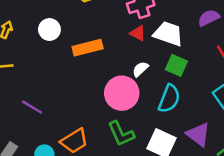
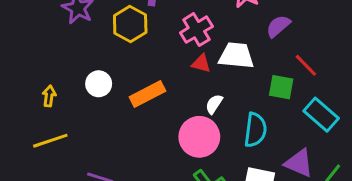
green square: (176, 65) -> (281, 87), moved

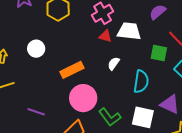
orange rectangle: (147, 94) -> (72, 70), moved
pink circle: (199, 137) -> (83, 98), moved

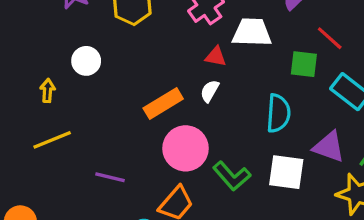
red triangle: (105, 36) -> (216, 57), moved
white circle: (36, 49) -> (86, 61), moved
white semicircle: (114, 64) -> (210, 91), moved

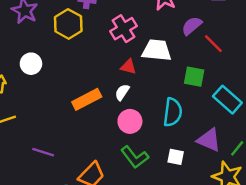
red line: (330, 38) -> (213, 44), moved
pink circle: (186, 148) -> (130, 121), moved, size x0.7
white square: (286, 172) -> (176, 157), size x0.6

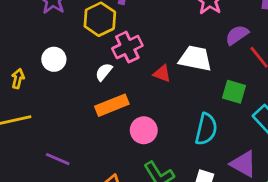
pink cross: (123, 29) -> (127, 47), moved
white semicircle: (122, 92) -> (104, 72), moved
pink circle: (130, 121) -> (144, 130), moved

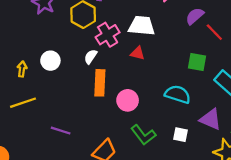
white trapezoid: (195, 58) -> (142, 26), moved
white circle: (54, 59) -> (50, 61), moved
orange rectangle: (112, 105) -> (100, 83), turned -60
cyan semicircle: (206, 129) -> (178, 94), turned -80

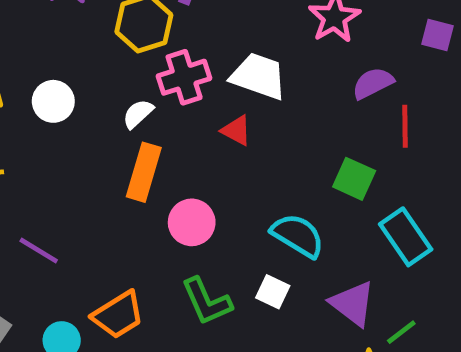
red line: (214, 32) -> (405, 126), turned 30
white square: (180, 135) -> (273, 292), moved

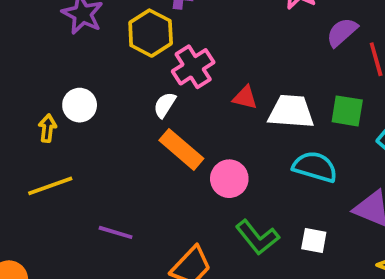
white trapezoid: (259, 76) -> (291, 112), moved
white circle: (53, 101) -> (80, 105), moved
orange rectangle: (144, 172) -> (181, 149), turned -51
white square: (273, 292) -> (314, 240), moved

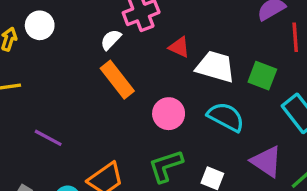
pink circle: (229, 179) -> (169, 114), moved
green L-shape: (257, 237) -> (166, 166), turned 99

